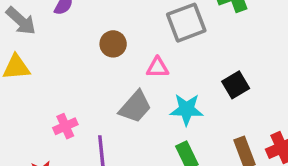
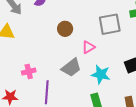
pink triangle: (158, 68) -> (88, 47), turned -40

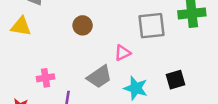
brown circle: (65, 29) -> (83, 25), moved

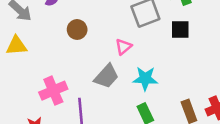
pink cross: (45, 78) -> (53, 91), size x1.5
black square: (175, 80) -> (180, 29), moved, turned 30

